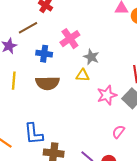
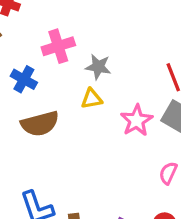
pink cross: (70, 39) -> (58, 46), turned 30
blue cross: (44, 54) -> (24, 79), turned 35

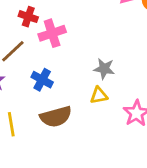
pink cross: (58, 46) -> (52, 33), moved

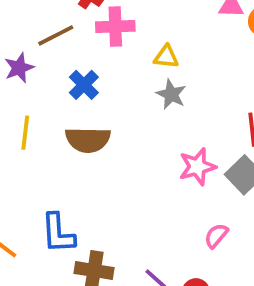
yellow triangle: (99, 95) -> (166, 57), moved

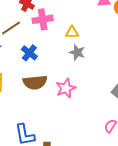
pink star: (197, 167) -> (66, 88), moved

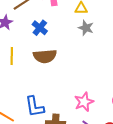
pink star: (66, 88) -> (84, 102), moved

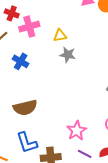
brown semicircle: (45, 56) -> (25, 108), moved

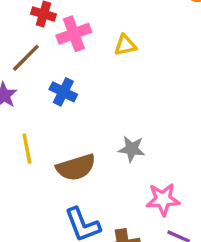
gray star: (68, 55) -> (132, 149), moved
pink star: (77, 131) -> (163, 199), turned 30

